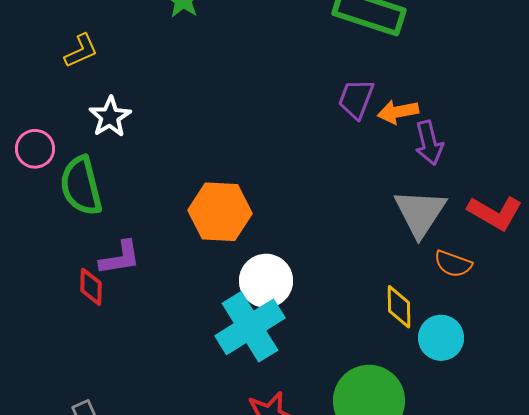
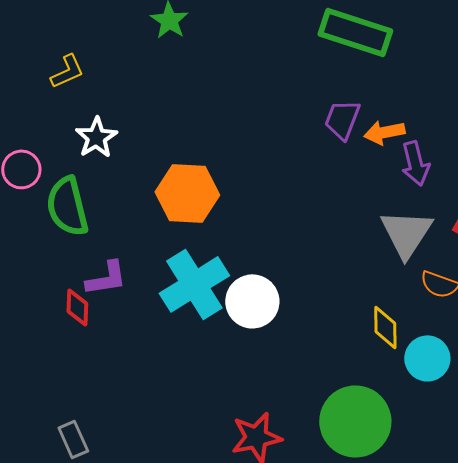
orange hexagon: (220, 212) -> (187, 193), moved
cyan cross: (250, 327) -> (194, 284), moved

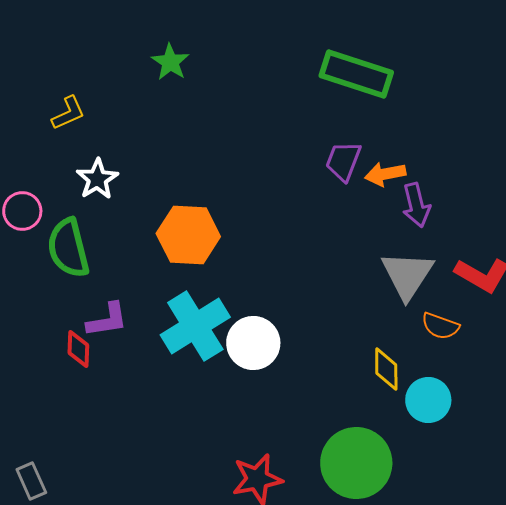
gray rectangle: (73, 439) -> (31, 481), moved

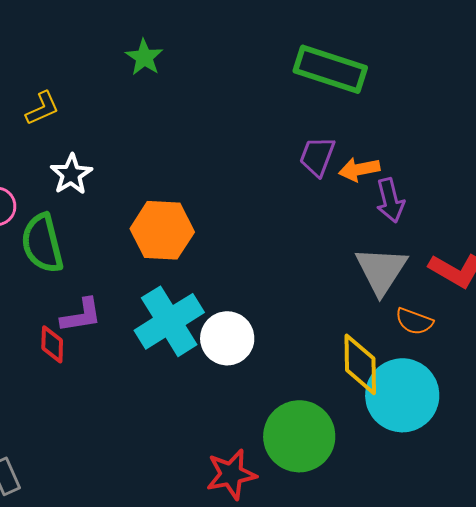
yellow diamond: (386, 369) -> (360, 364), size x1.4
cyan circle: (428, 400) -> (402, 395), size x1.6
green circle: (356, 463) -> (299, 436), moved

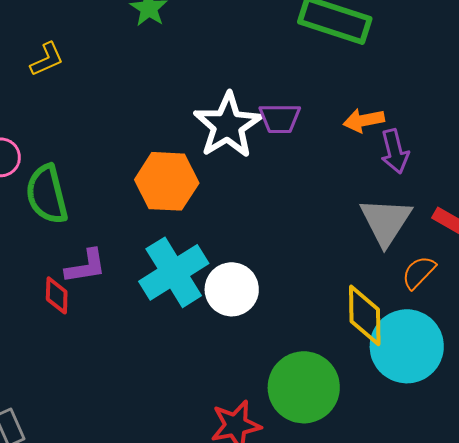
purple trapezoid: (317, 156) -> (280, 118), moved, turned -111
white star: (71, 174) -> (228, 125), moved, size x1.6
orange semicircle: (414, 321) -> (419, 272), turned 114

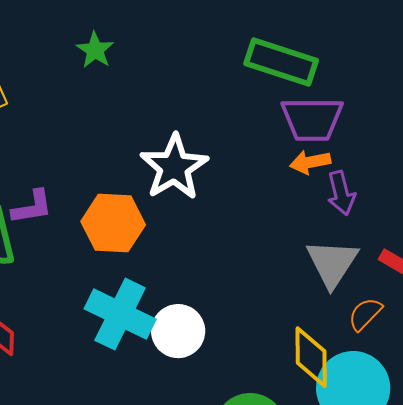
purple trapezoid: (280, 118) -> (312, 119), moved, size x1.5
purple L-shape: (86, 266) -> (32, 207), moved
cyan cross: (174, 272) -> (120, 314), turned -32

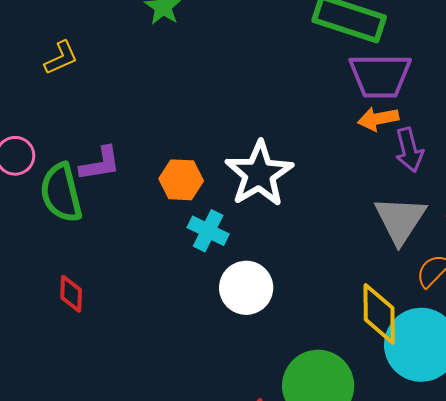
white star: (174, 167) -> (259, 174), moved
orange hexagon: (113, 223) -> (181, 180), size x0.7
cyan cross: (120, 314) -> (208, 231), moved, size x0.6

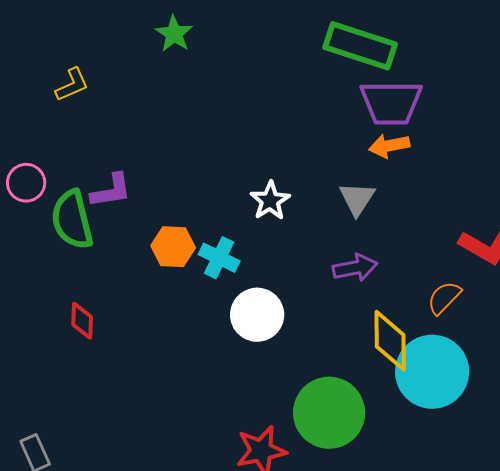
purple arrow: (409, 150) -> (355, 268), moved, turned -87
white star: (259, 174) -> (270, 201), size x0.6
orange hexagon: (181, 180) -> (173, 247), moved
gray triangle: (400, 220) -> (357, 199), moved, size x0.7

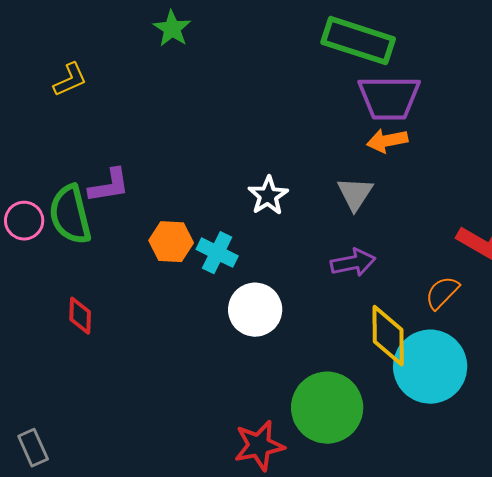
pink circle: (26, 183) -> (24, 221), moved

